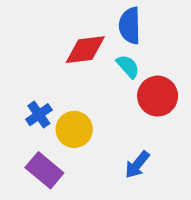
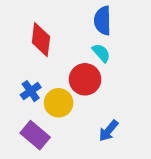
red diamond: (85, 50) -> (41, 40), moved, turned -76
red circle: (158, 96) -> (85, 79), moved

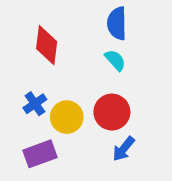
red circle: (85, 79) -> (112, 112), moved
purple rectangle: (35, 135) -> (40, 154), turned -60

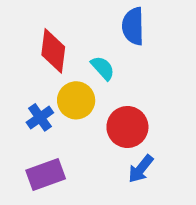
cyan semicircle: (115, 60) -> (103, 68), moved
yellow circle: (67, 117) -> (76, 100), moved

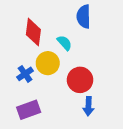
blue arrow: (141, 169) -> (88, 106), turned -36

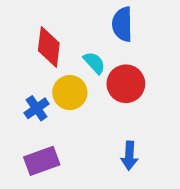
red circle: (80, 80) -> (126, 84), moved

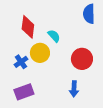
blue semicircle: (122, 24) -> (89, 14), moved
red circle: (126, 84) -> (82, 59), moved

